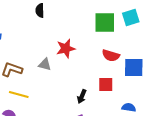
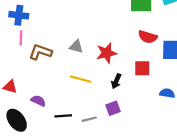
red star: (66, 48) -> (107, 53), moved
yellow line: (19, 94) -> (81, 79), moved

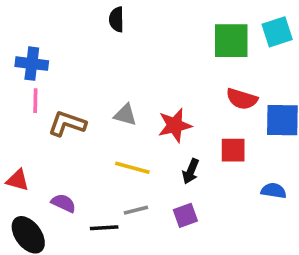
gray line: (89, 119) -> (136, 210), moved

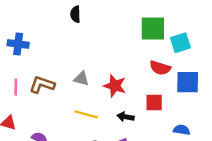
cyan square: (277, 32) -> (180, 43), moved
pink line: (35, 101) -> (16, 87), moved
red star: (175, 125) -> (115, 86), turned 30
black arrow: (191, 171) -> (126, 117), turned 77

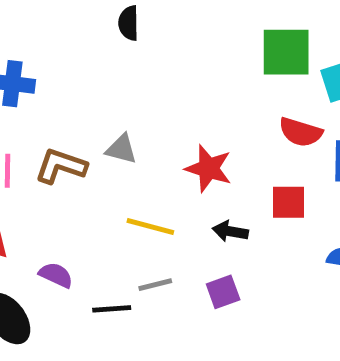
gray triangle: (81, 79) -> (121, 149), moved

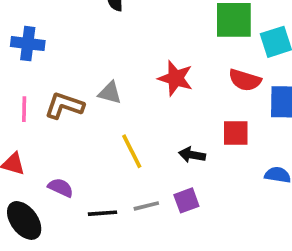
red star: (209, 168) -> (176, 78), moved
yellow line: (150, 227) -> (132, 151), turned 48
gray line: (155, 285) -> (146, 206), moved

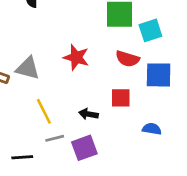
gray triangle: (110, 93) -> (28, 68), size x1.4
purple square: (186, 200) -> (84, 148), size x1.4
gray line: (146, 206) -> (55, 138), moved

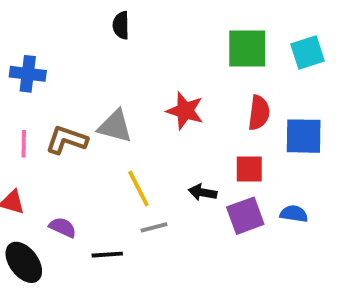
cyan square: (150, 30) -> (307, 52), moved
red semicircle: (127, 59) -> (259, 113), turned -100
purple square: (84, 148) -> (245, 216), moved

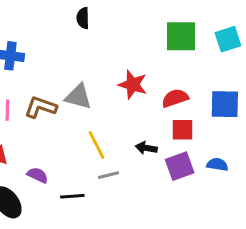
red semicircle: (259, 113) -> (175, 98), moved, turned -116

